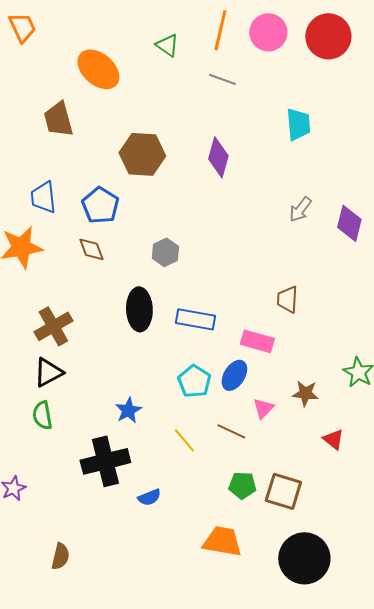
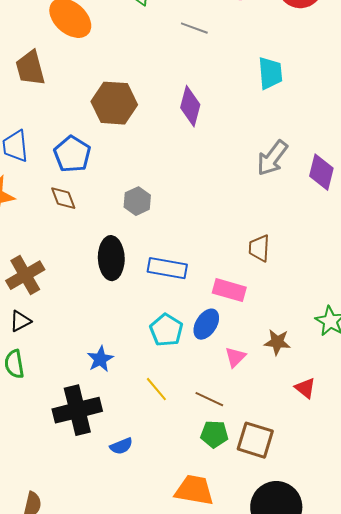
gray arrow: (300, 209) -> (272, 158), size x1.4
black triangle: (48, 372) -> (20, 321), size x0.7
brown line: (231, 431) -> (209, 399), moved

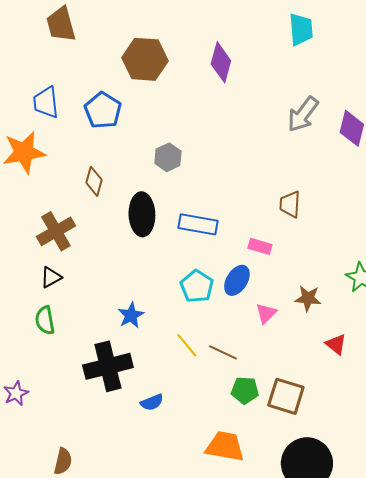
brown diamond: (63, 198) -> (94, 181), moved, turned 36
pink rectangle: (229, 290) -> (260, 246), size x0.7
brown line: (209, 399) -> (223, 352), moved

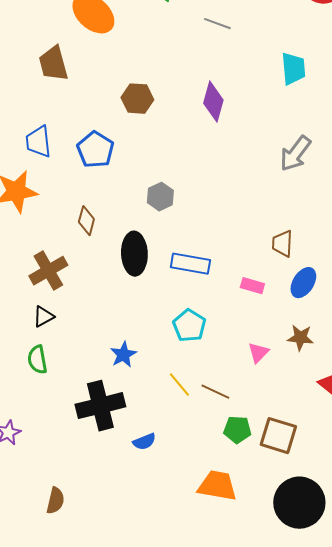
brown hexagon: (145, 59) -> (137, 99), size x0.7
blue ellipse: (237, 280) -> (303, 283), moved

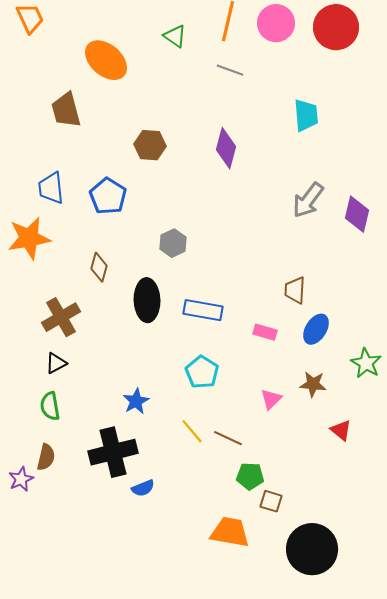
brown square: (278, 436) -> (271, 501), moved, size x0.6
blue semicircle: (144, 442) -> (143, 488), moved
brown semicircle: (55, 501) -> (46, 457), moved

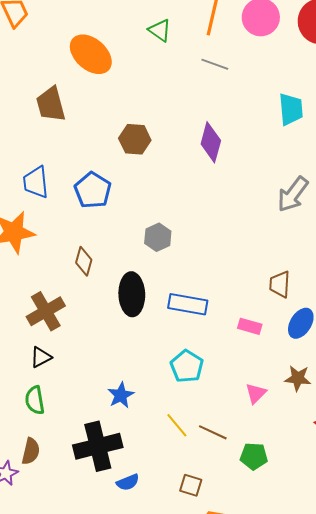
green pentagon: (250, 476) -> (254, 456), moved
brown square: (271, 501) -> (191, 485), moved

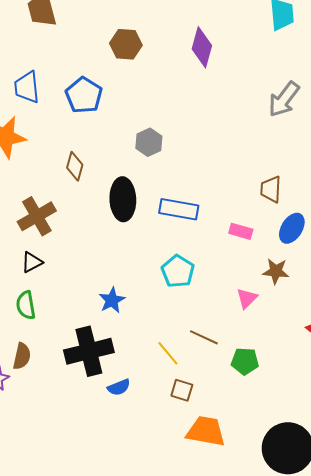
brown star: (298, 378) -> (276, 271), moved
yellow line: (177, 425) -> (168, 353), moved

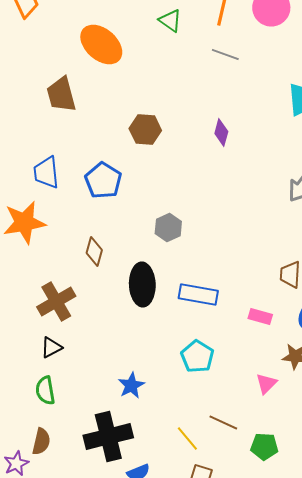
purple diamond: (202, 47) -> (221, 132), size x0.7

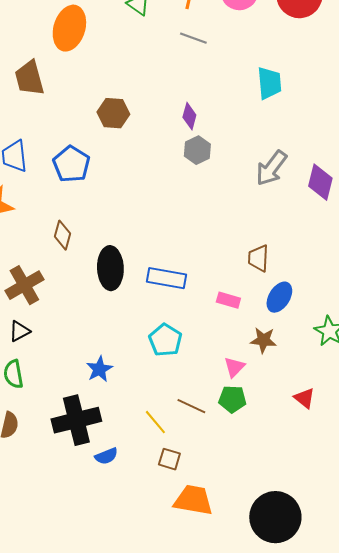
orange ellipse: (101, 44) -> (69, 28), turned 66
gray hexagon: (168, 228) -> (197, 150), moved
green pentagon: (264, 446) -> (232, 399), moved

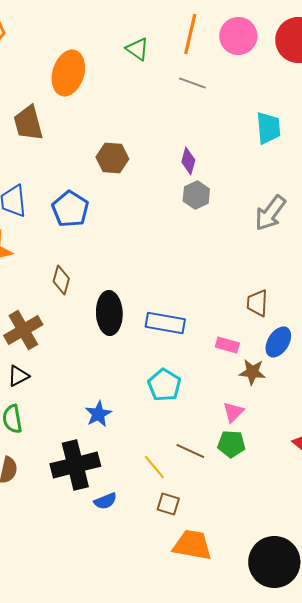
brown star: (263, 340) -> (252, 372), moved

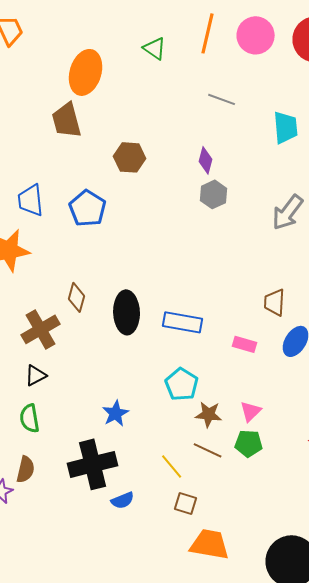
gray line: (192, 83) -> (222, 99), moved
brown trapezoid: (28, 123) -> (67, 120), moved
brown diamond: (61, 280) -> (77, 297), moved
brown star: (252, 372) -> (209, 414), moved

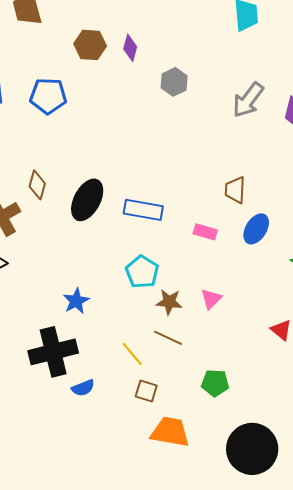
purple diamond: (206, 160) -> (130, 48), moved
blue pentagon: (88, 208) -> (48, 96), turned -30
black ellipse: (127, 312) -> (87, 200), turned 30
green pentagon: (249, 443) -> (215, 383), moved

